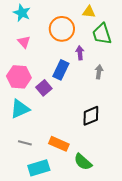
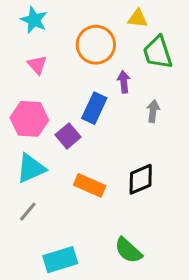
gray line: (25, 143) -> (28, 212), moved, turned -64
orange rectangle: (59, 144) -> (90, 185), moved

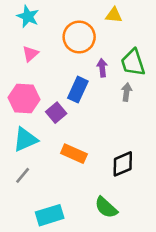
green trapezoid: (158, 52) -> (133, 63), moved
pink triangle: (37, 65) -> (30, 54), turned 30
black diamond: (141, 179) -> (123, 164), moved

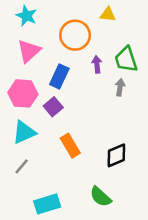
pink triangle: (30, 54) -> (29, 51), size x1.5
blue rectangle: (78, 90) -> (59, 76), moved
orange rectangle: (74, 154) -> (70, 146), turned 35

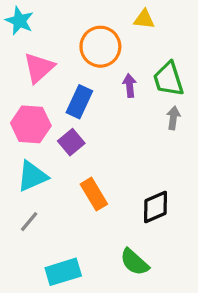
cyan star: (26, 16) -> (19, 21), moved
gray arrow: (120, 87) -> (173, 118), moved

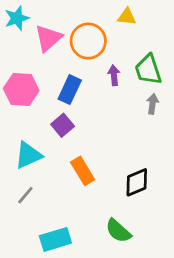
cyan star: (19, 21) -> (17, 18), turned 30
pink triangle: (39, 68) -> (48, 38), moved
pink hexagon: (31, 124) -> (21, 90), moved

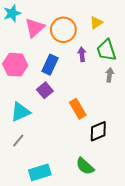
yellow triangle: (127, 17) -> (96, 23), moved, turned -40
orange rectangle: (83, 171) -> (78, 109), moved

